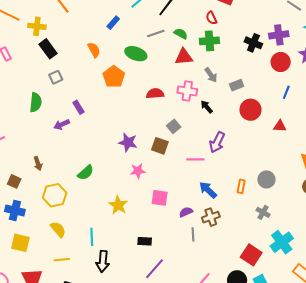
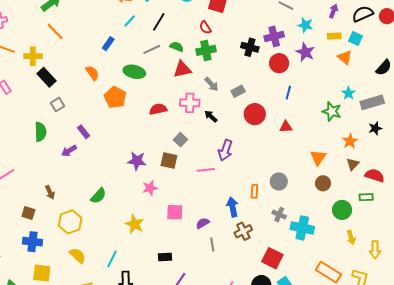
blue arrow: (208, 190) -> (233, 207), moved, turned 42
brown cross: (211, 217) -> (243, 231), moved
cyan line: (92, 237) -> (112, 259), turned 36
cyan cross: (282, 242) -> (302, 228), moved, turned -35

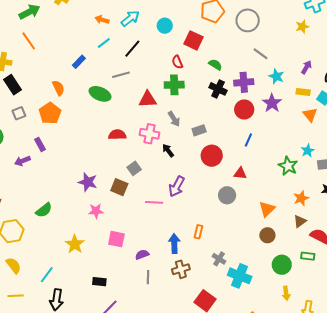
green semicircle: (177, 47) -> (215, 65), moved
orange pentagon: (115, 97) -> (50, 113), moved
gray circle: (279, 182) -> (227, 195), moved

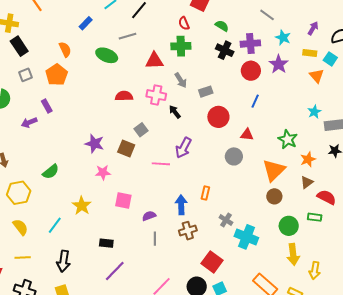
green star: (288, 166) -> (288, 139), moved
orange triangle: (267, 209) -> (274, 170), size x1.4
cyan line: (47, 275) -> (55, 225), moved
yellow arrow: (286, 293) -> (293, 254), size x1.5

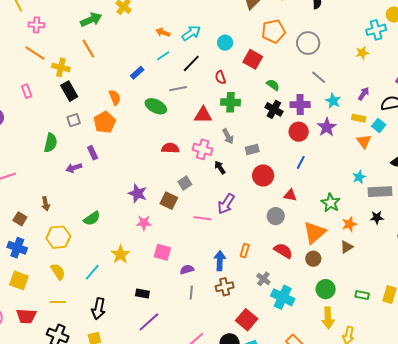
red semicircle: (184, 23) -> (220, 77), moved
red semicircle: (327, 197) -> (283, 251), moved
green rectangle: (315, 217) -> (362, 295), moved

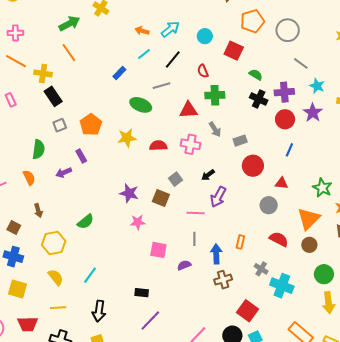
orange semicircle: (115, 98) -> (29, 178), moved
black arrow: (220, 167) -> (208, 175), moved, turned -88
yellow star: (120, 254) -> (127, 138), moved, turned 30
gray line: (191, 292) -> (194, 239), moved

